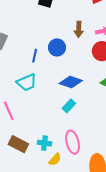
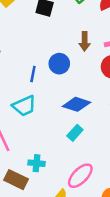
pink ellipse: (73, 142) -> (80, 176), turned 60
cyan cross: (44, 143) -> (36, 163), moved

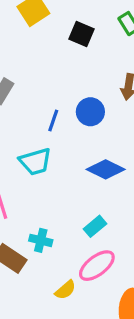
cyan rectangle: (75, 133) -> (95, 226), moved

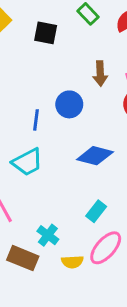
cyan cross: (41, 240) -> (48, 235), turned 35
yellow semicircle: (65, 290) -> (72, 262), moved, turned 50

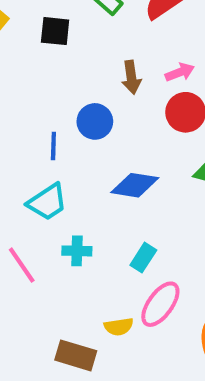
cyan cross: (48, 235) -> (77, 251), moved, turned -30
brown rectangle: (23, 258) -> (76, 355), moved

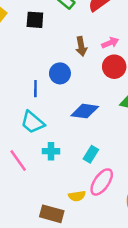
cyan trapezoid: (47, 202) -> (33, 122), turned 75

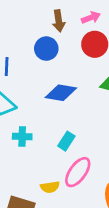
blue circle: (60, 73) -> (46, 49), moved

